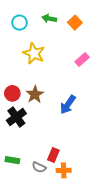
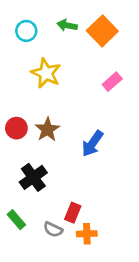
orange square: (75, 23) -> (102, 31), size x1.5
black cross: (16, 117) -> (33, 177), moved
green rectangle: (12, 160) -> (16, 220), turned 40

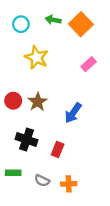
black cross: (33, 177) -> (27, 140), turned -35
red rectangle: (73, 213) -> (58, 150), moved
green rectangle: (16, 220) -> (13, 173), turned -48

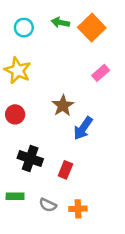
yellow star: (36, 57) -> (18, 70), moved
brown star: (38, 102) -> (63, 106), moved

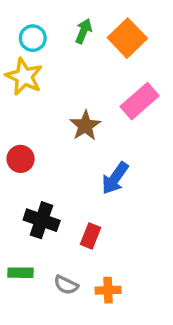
green arrow: (60, 23) -> (84, 31), turned 102
yellow star: (18, 70) -> (24, 77), moved
pink rectangle: (101, 73) -> (140, 101), size x1.5
brown star: (63, 106) -> (85, 126), moved

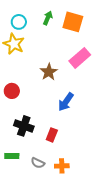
orange square: (127, 38) -> (73, 22), turned -30

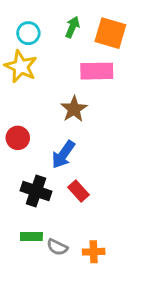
pink rectangle: (80, 58) -> (97, 71), moved, turned 40
blue arrow: (66, 102) -> (63, 155), moved
red rectangle: (52, 135) -> (78, 191), moved, turned -64
green rectangle: (12, 156) -> (31, 237), moved

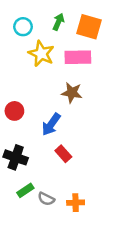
yellow star: (21, 67) -> (41, 54), moved
brown star: (74, 109) -> (72, 93), moved, turned -30
black cross: (36, 191) -> (16, 157), moved
green rectangle: (31, 237) -> (25, 190), turned -35

